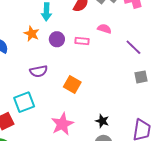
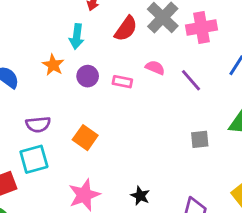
purple line: (133, 47) -> (191, 80), moved
purple semicircle: (39, 71) -> (38, 124), moved
orange square: (72, 85) -> (85, 138), moved

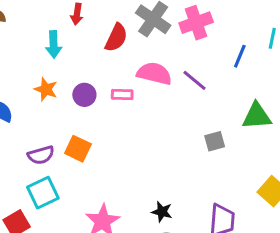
cyan arrow: (77, 36) -> (54, 44), moved
pink semicircle: (155, 68) -> (154, 74), size x1.6
orange square: (85, 138) -> (78, 149), moved

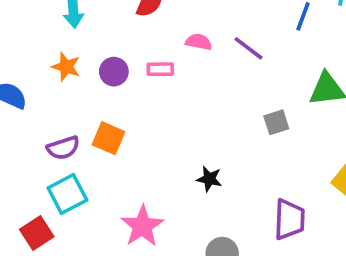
pink semicircle: (154, 74) -> (199, 42), size x0.6
black star: (162, 212) -> (209, 179), moved

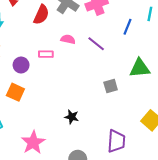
purple circle: (114, 72) -> (21, 65), moved

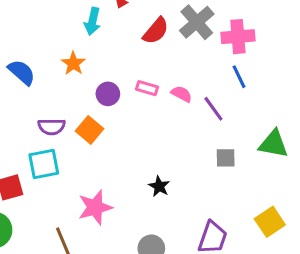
blue line: (127, 27) -> (239, 77), moved, turned -63
pink semicircle: (68, 39) -> (182, 94), moved
purple line: (96, 44) -> (213, 109), moved

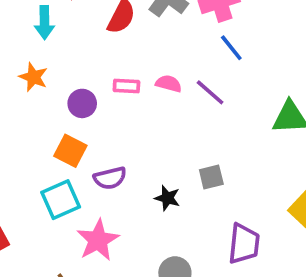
purple semicircle: (52, 127) -> (110, 178), moved
gray square: (226, 158) -> (211, 177), moved
cyan square: (44, 164) -> (61, 200), moved

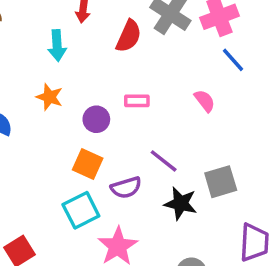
pink semicircle: (169, 84) -> (205, 101), moved, turned 40
purple line: (210, 92) -> (164, 161), moved
gray square: (211, 177) -> (221, 182), size x1.4
black star: (167, 198) -> (181, 203), size x1.4

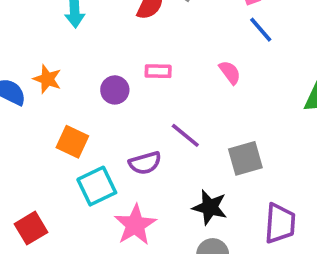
orange star: (49, 97) -> (47, 79), moved
orange square: (88, 164) -> (72, 142), moved
black star: (181, 203) -> (210, 207), moved

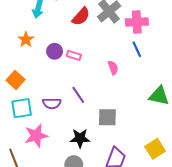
orange star: (47, 79) -> (26, 39), moved
purple circle: (115, 90) -> (55, 51), moved
black star: (210, 207) -> (80, 138), turned -30

